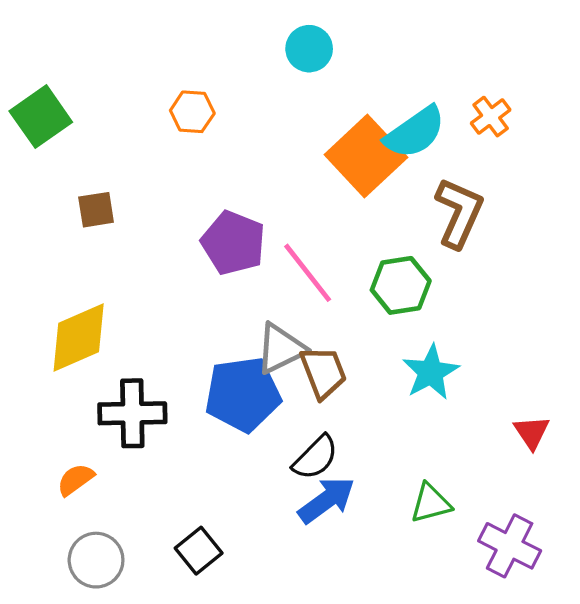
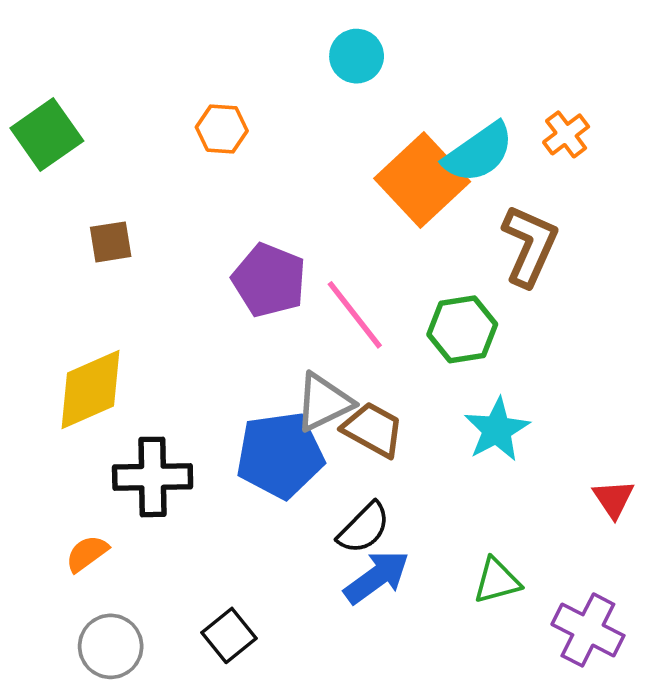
brown trapezoid: (323, 372) -> (373, 430), turned -40

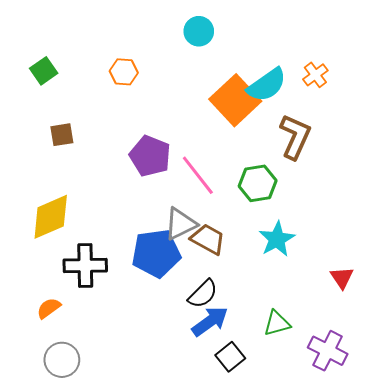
green square: (47, 134) -> (44, 71), moved, size x0.7
black square: (229, 635) -> (230, 357), moved

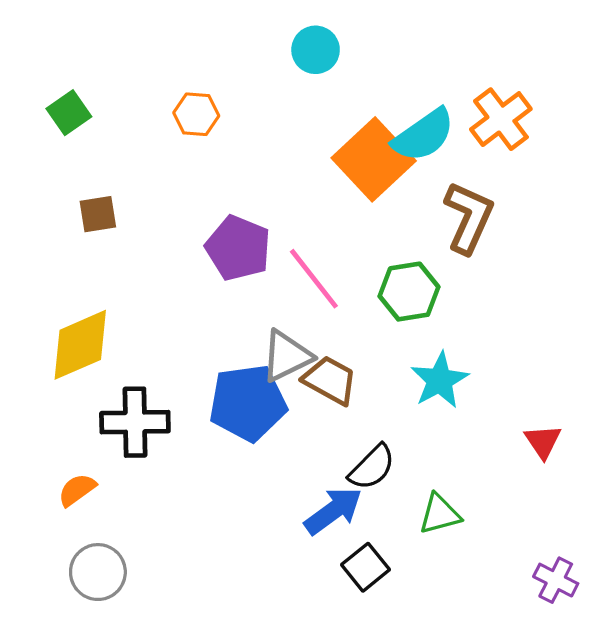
orange cross: (315, 75) -> (501, 119), size x1.5
black semicircle: (203, 294) -> (372, 467), moved
purple cross: (328, 351) -> (556, 580), moved, size x0.7

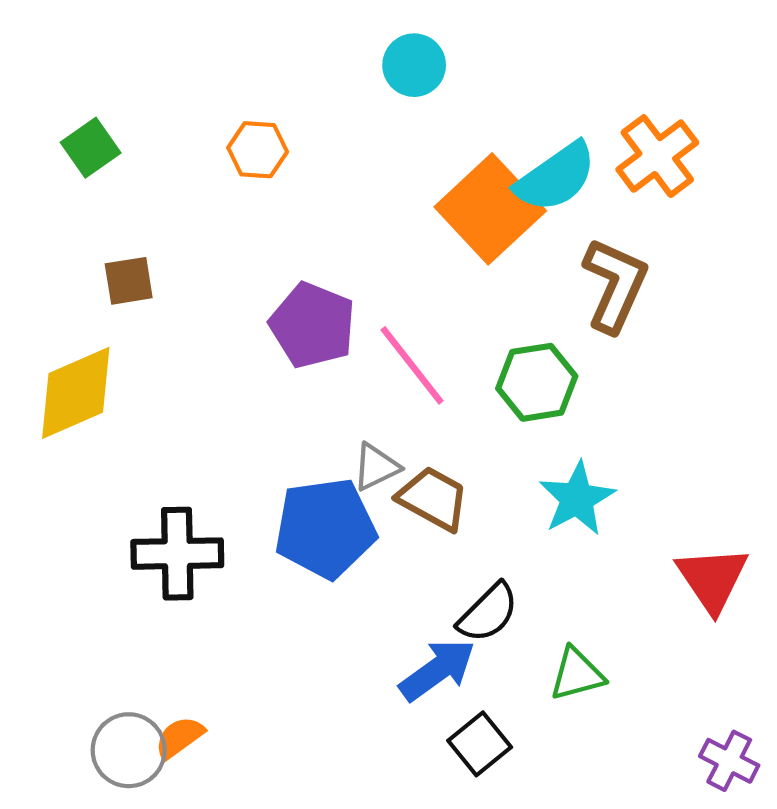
yellow diamond: (80, 345) -> (76, 393), moved
gray triangle: (287, 356) -> (376, 467), size x0.7
red triangle: (543, 441) -> (712, 579), size x1.5
orange semicircle: (77, 490) -> (179, 738), moved

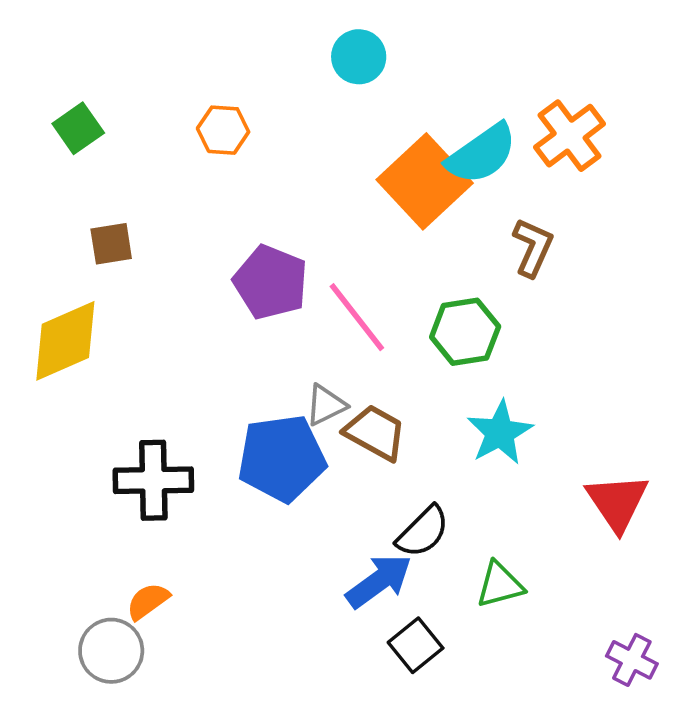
brown L-shape: (615, 285) -> (533, 247), size x0.7
orange semicircle: (179, 738) -> (148, 601), moved

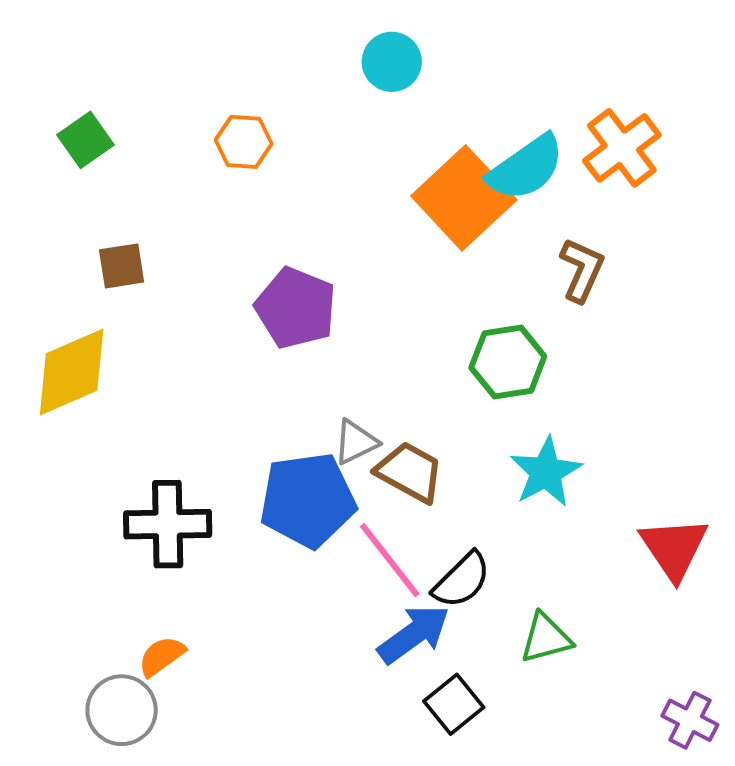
pink line: (357, 317) -> (390, 560), moved

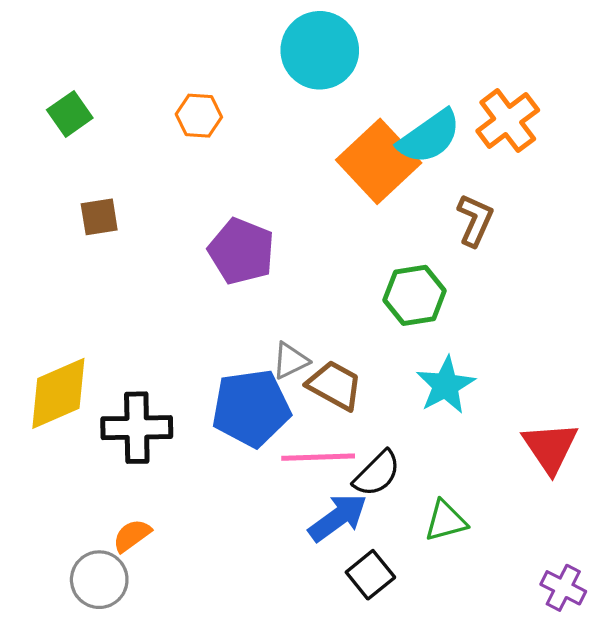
cyan circle: (392, 62) -> (320, 50), size x1.6
yellow diamond: (72, 372) -> (58, 393), moved
pink line: (390, 560) -> (318, 457), turned -54

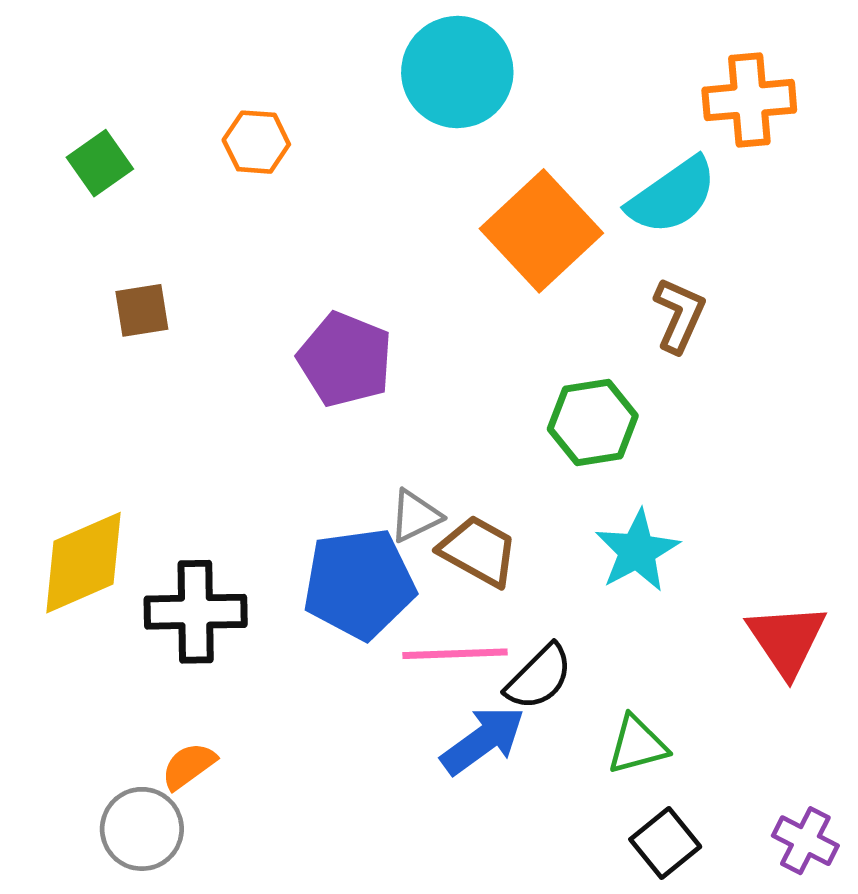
orange hexagon: (199, 116) -> (256, 142), moved
orange cross: (508, 121) -> (749, 100), moved, turned 32
cyan semicircle: (429, 137) -> (672, 196), moved
black square: (370, 575) -> (665, 843), moved

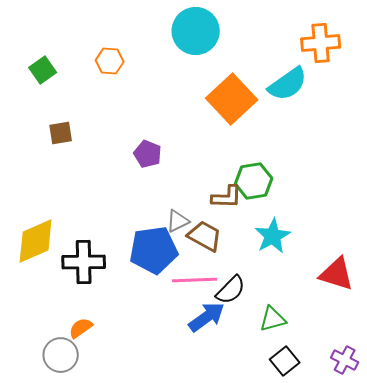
brown L-shape: (679, 315) -> (227, 197), moved, turned 68
purple pentagon: (345, 359) -> (148, 154), size x0.7
red triangle: (787, 640) -> (337, 274), turned -39

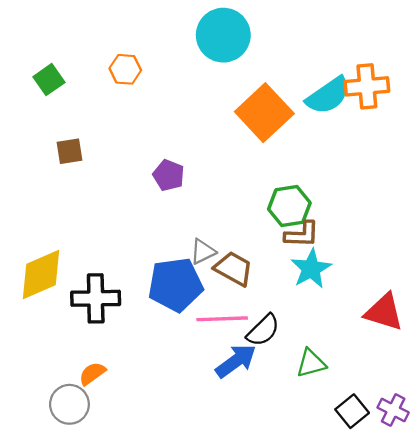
orange cross: (321, 43) -> (367, 86), moved
brown L-shape: (227, 197) -> (302, 235), moved
black square: (285, 361) -> (352, 411), moved

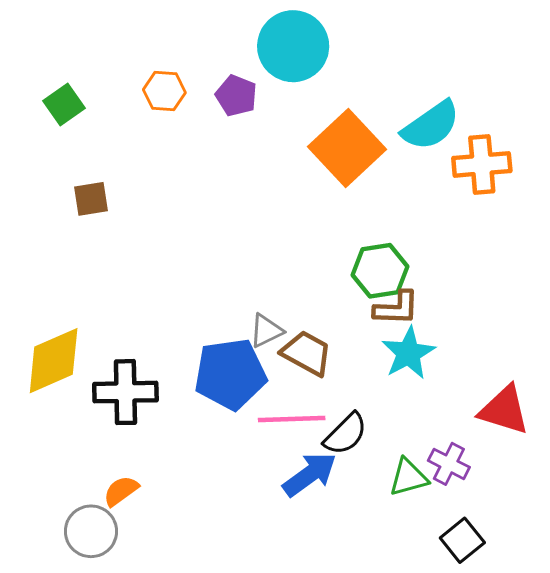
orange cross: (367, 86) -> (482, 164), moved
purple pentagon: (169, 175) -> (236, 96), moved
purple cross: (393, 410) -> (449, 464), moved

